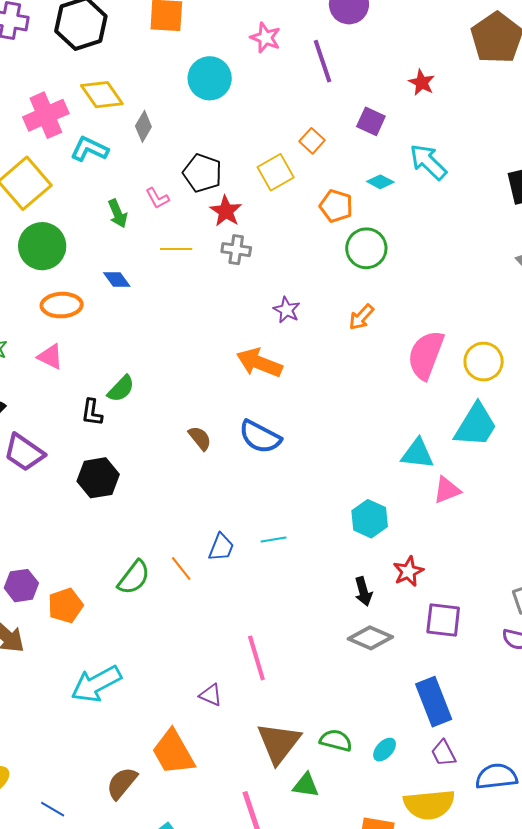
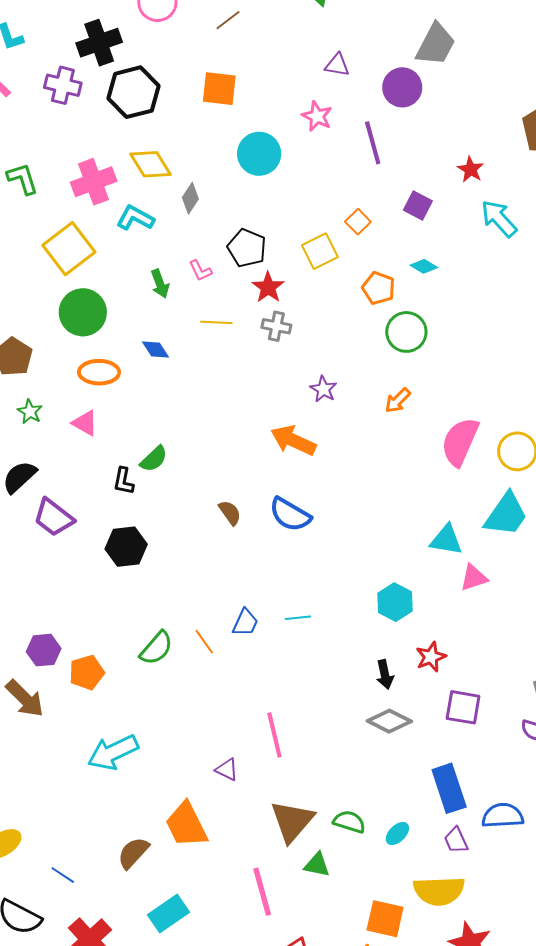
cyan arrow: (428, 162) -> (499, 218), moved
blue semicircle: (496, 776) -> (503, 816), moved

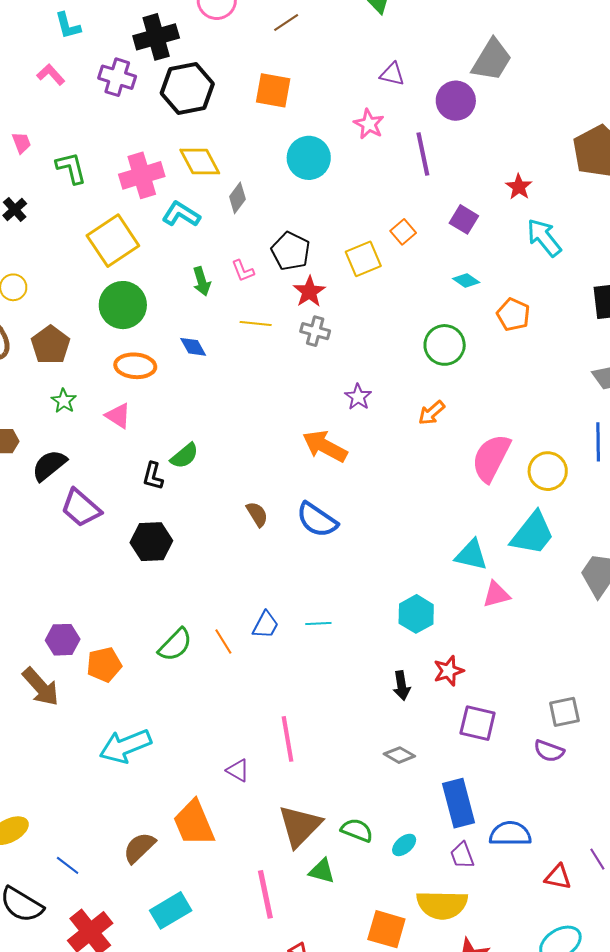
orange pentagon: (379, 288) -> (513, 315), moved
gray diamond: (389, 721) -> (399, 755), moved, size x0.7

